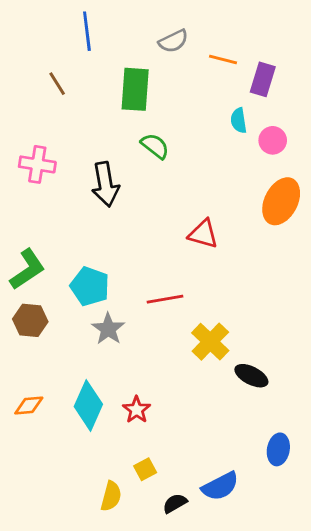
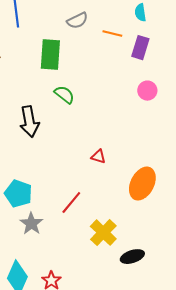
cyan semicircle: (239, 120) -> (140, 13), moved
orange ellipse: (281, 201) -> (142, 184), moved
red triangle: (203, 234) -> (98, 157), size x0.7
red line: (165, 299) -> (71, 203), turned -40
black ellipse: (251, 376) -> (132, 257), turned -45

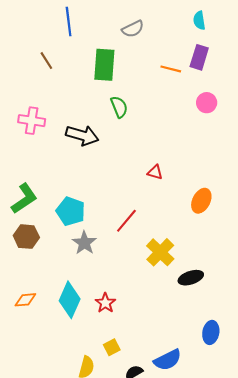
orange line: (112, 34) -> (171, 69), moved
green semicircle: (64, 95) -> (119, 107), turned 30
black arrow: (29, 122) -> (82, 135), turned -64
orange ellipse: (142, 184) -> (201, 201), size x0.7

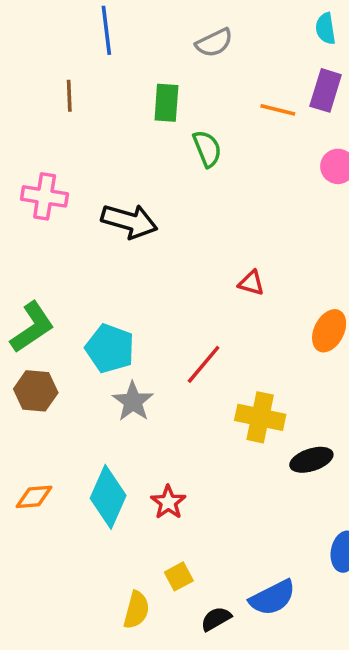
brown line: (46, 61) -> (69, 96), turned 30
green rectangle: (104, 65) -> (166, 103), size x0.7
green semicircle: (119, 107) -> (207, 149), moved
yellow cross: (160, 252) -> (260, 417), turned -32

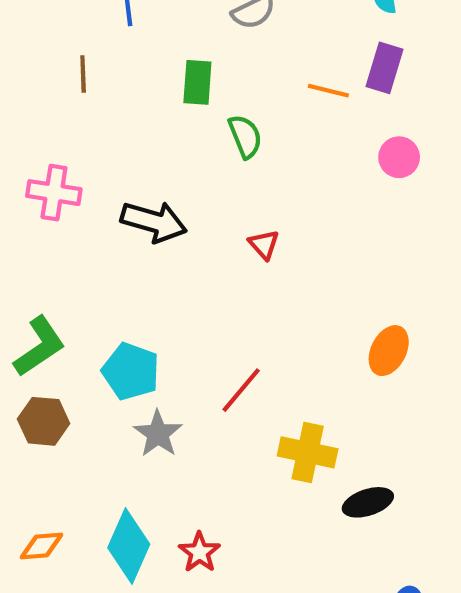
red triangle: (251, 283) -> (264, 245), moved, turned 32

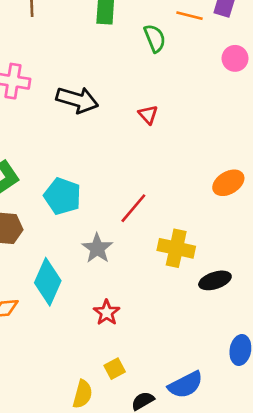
green semicircle: (245, 136) -> (155, 38), moved
orange ellipse: (389, 351) -> (228, 183), turned 32
gray star: (158, 434) -> (97, 248), moved
cyan diamond: (129, 546) -> (48, 282), moved

